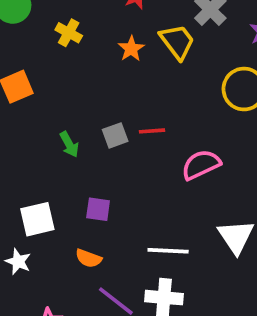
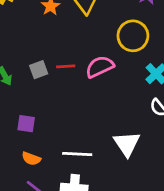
pink semicircle: (201, 165) -> (100, 67), moved
orange semicircle: (89, 258) -> (31, 159), moved

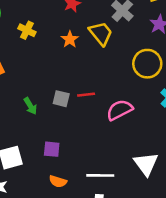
pink semicircle: (100, 67) -> (120, 110), moved
gray square: (39, 70) -> (61, 99), turned 36

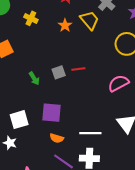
gray square: (61, 99) -> (59, 72), turned -32
pink semicircle: (120, 110) -> (118, 83), moved
purple square: (52, 149) -> (52, 113), size x1.5

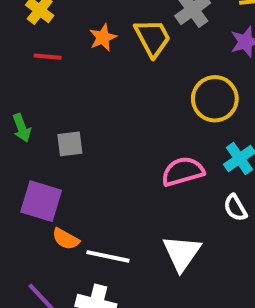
red line: (78, 69) -> (48, 57), moved
gray square: (59, 72) -> (70, 144), moved
orange semicircle: (57, 138) -> (66, 239), moved

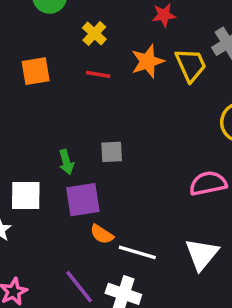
orange star: (103, 38) -> (148, 61), size x1.4
green arrow: (22, 128) -> (66, 162), moved
purple square: (41, 201) -> (83, 200), turned -30

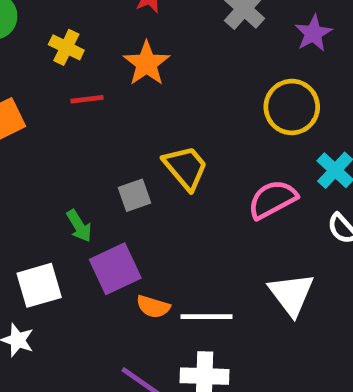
yellow trapezoid: (191, 65) -> (186, 168), moved

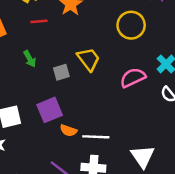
yellow circle: (292, 107) -> (131, 25), moved
green arrow: (79, 226) -> (30, 59), moved
white triangle: (291, 294) -> (143, 156), moved

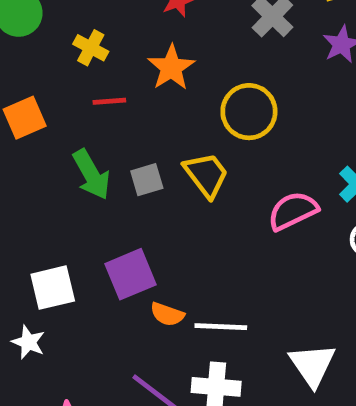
yellow circle: (131, 25) -> (249, 112), moved
green arrow: (30, 59) -> (91, 174), size x1.5
gray square: (61, 72) -> (147, 180), moved

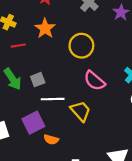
yellow trapezoid: (206, 175) -> (81, 111), moved
pink semicircle: (293, 211) -> (94, 81), moved, turned -110
white line: (221, 327) -> (53, 99), moved

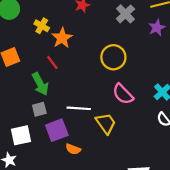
orange star: (45, 28) -> (62, 38), moved
red line: (18, 46) -> (52, 63), moved, turned 56
gray square: (38, 80) -> (39, 109), moved

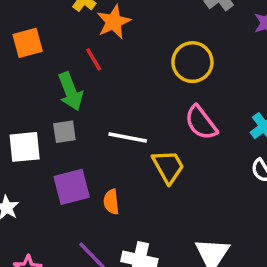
purple square: (57, 130) -> (72, 187), moved
white square: (21, 135) -> (25, 147), moved
orange semicircle: (73, 149) -> (111, 202), turned 56

